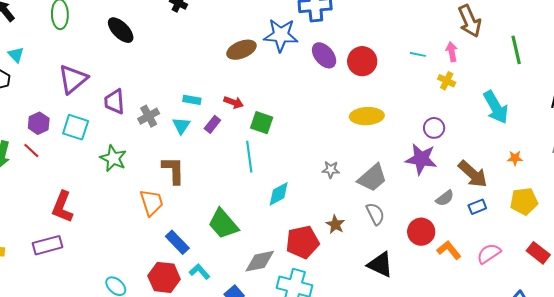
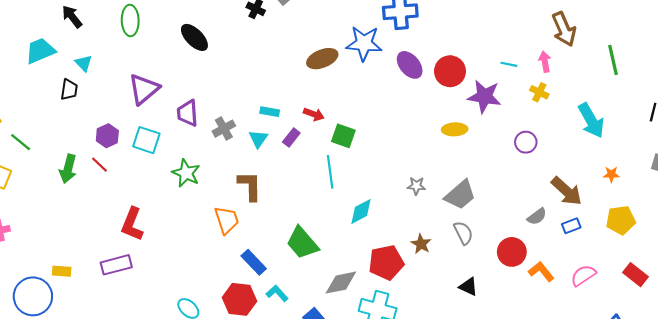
yellow ellipse: (367, 116) -> (455, 129), size x0.7
purple star: (421, 159) -> (484, 96), moved
black triangle: (380, 265) -> (468, 287), size x0.7

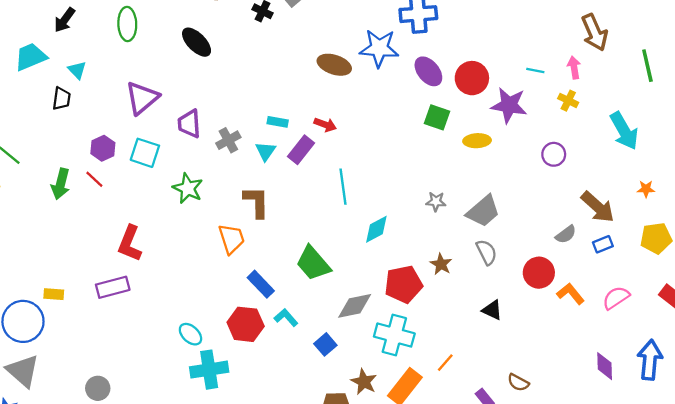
black arrow: (72, 17) -> (65, 20), turned -105
brown ellipse: (322, 59) -> (334, 65), turned 40
green square: (343, 136) -> (437, 117), moved
purple rectangle: (291, 138) -> (301, 150), size x1.4

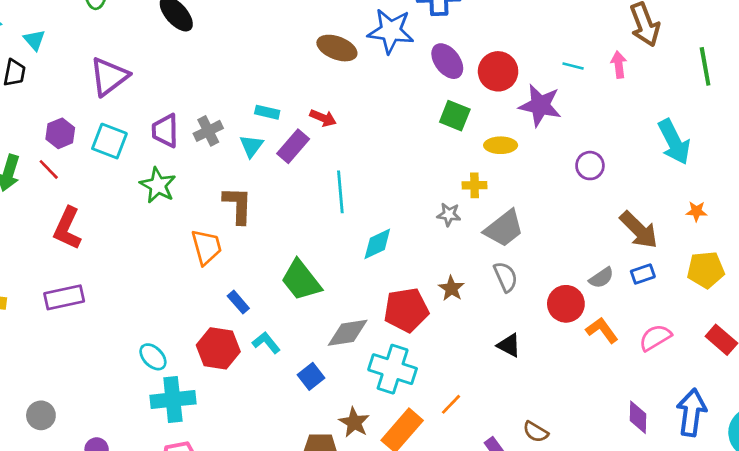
yellow cross: (568, 101) -> (475, 185), moved, turned -30
purple trapezoid: (189, 124) -> (165, 131), moved
gray semicircle: (566, 234) -> (601, 278), moved
red L-shape: (130, 243) -> (67, 228), moved
blue rectangle: (261, 284) -> (238, 302), size x0.7

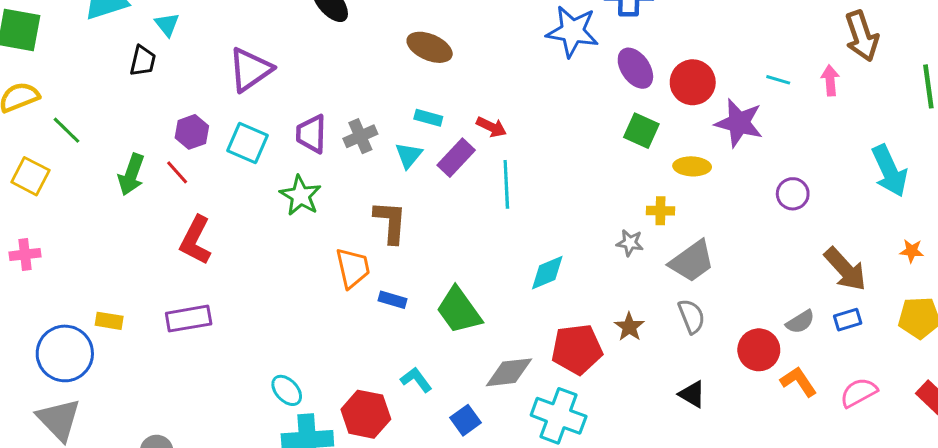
brown ellipse: (337, 48) -> (430, 47), moved
cyan line: (340, 192) -> (506, 184), moved
blue rectangle: (238, 302) -> (393, 300), moved, turned -35
red hexagon: (218, 348) -> (366, 414), moved

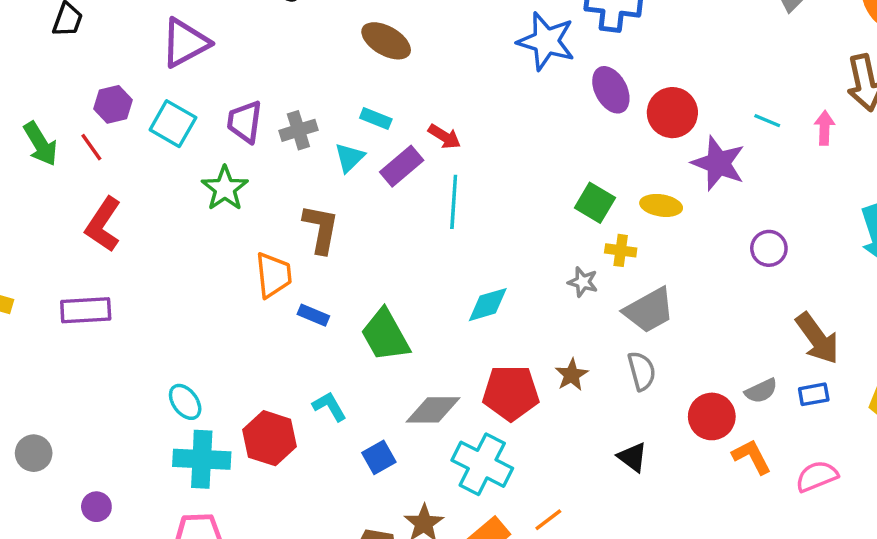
green square: (641, 131) -> (595, 203), moved
green arrow: (131, 175) -> (41, 144), turned -57

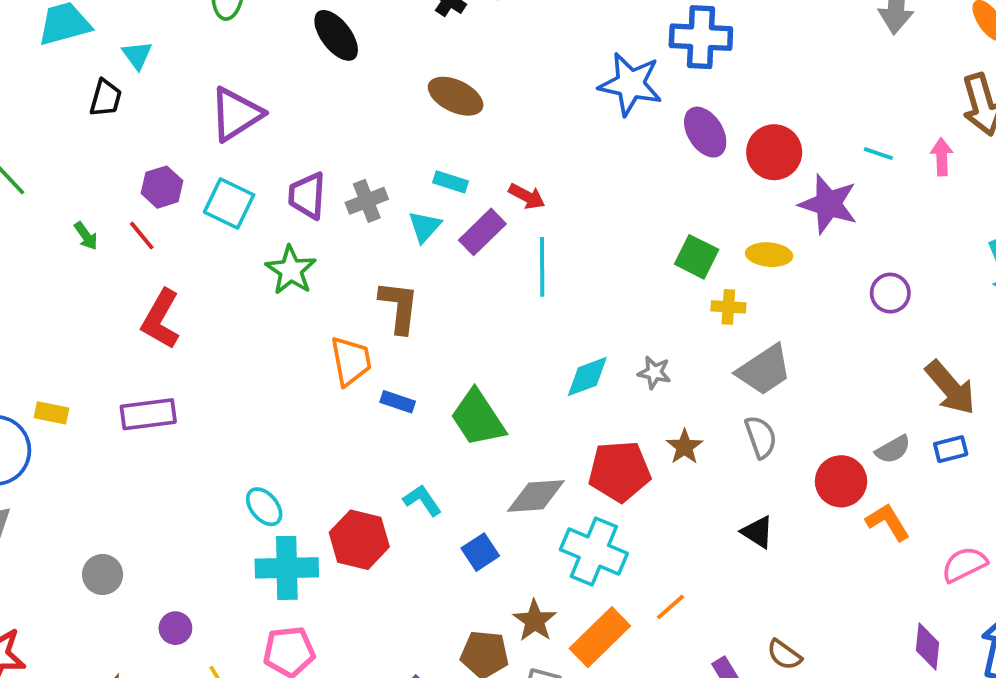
green arrow: (41, 144) -> (86, 236), size x0.6
gray star: (583, 282) -> (654, 372), moved
pink semicircle: (817, 476) -> (964, 564), moved

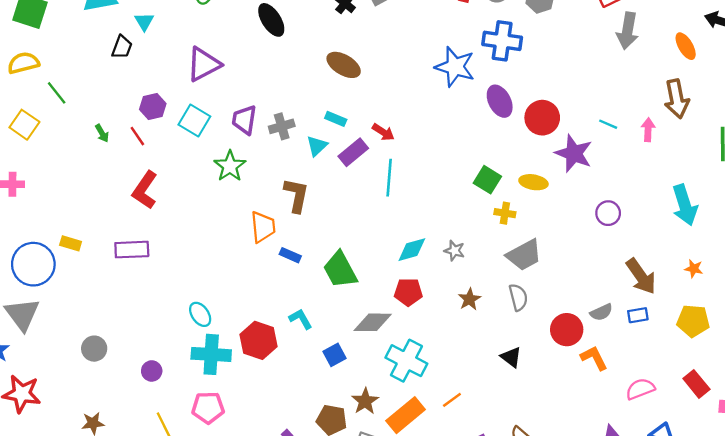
red pentagon: (619, 471) -> (408, 292), moved, size x0.7
purple circle: (175, 628) -> (152, 371), moved

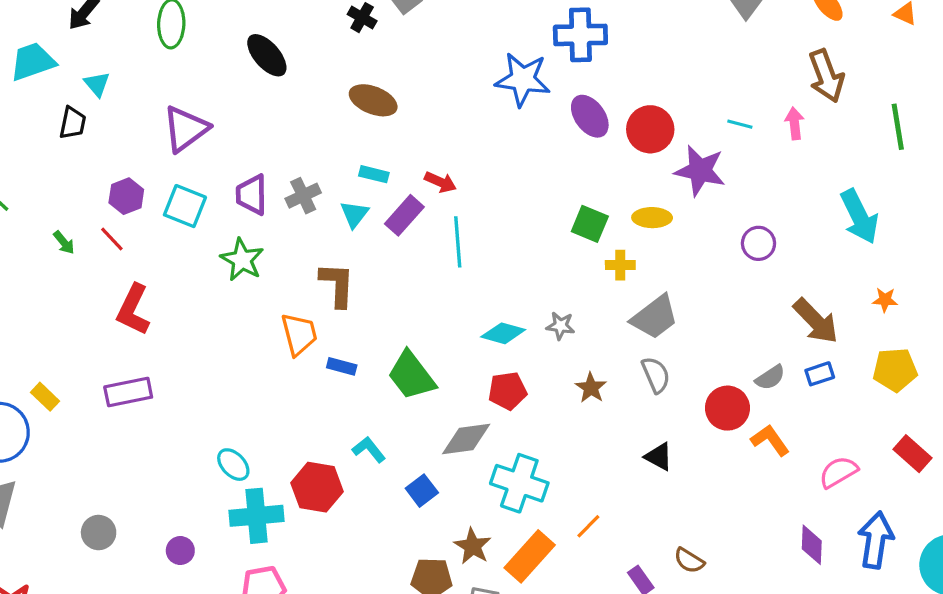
yellow rectangle: (71, 243) -> (45, 397), turned 36
cyan diamond: (412, 250) -> (503, 333), turned 40

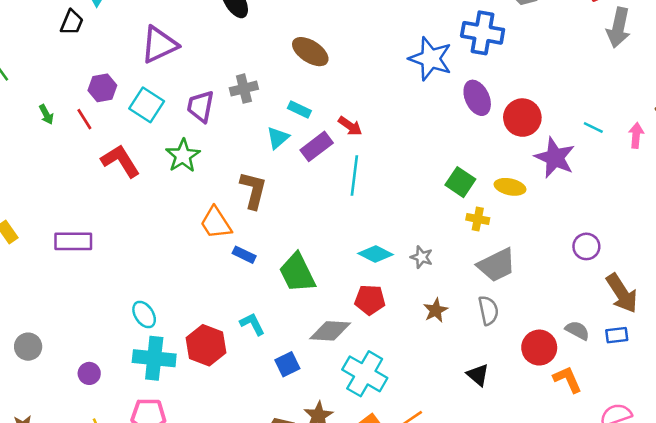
gray cross: (303, 196) -> (244, 89), moved
purple circle: (758, 243) -> (586, 246), moved
red L-shape: (133, 310) -> (120, 161), moved, turned 111
orange trapezoid: (299, 334) -> (216, 223), turned 150
gray semicircle: (770, 378) -> (577, 330), turned -130

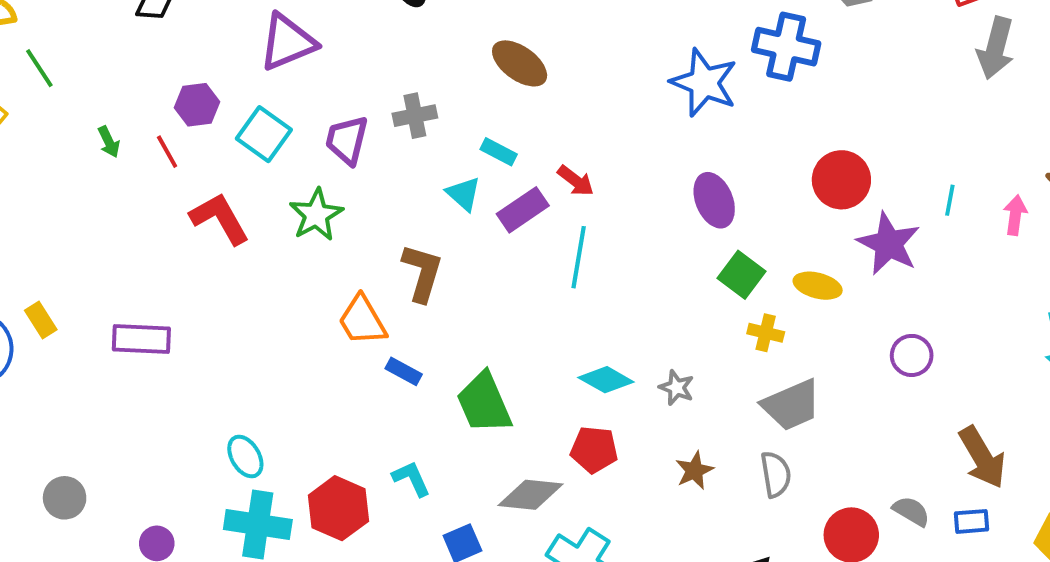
purple ellipse: (477, 98) -> (714, 200), moved
cyan line: (593, 128) -> (950, 200), turned 72
cyan triangle: (278, 138) -> (464, 194), turned -40
purple circle: (586, 246) -> (912, 355), moved

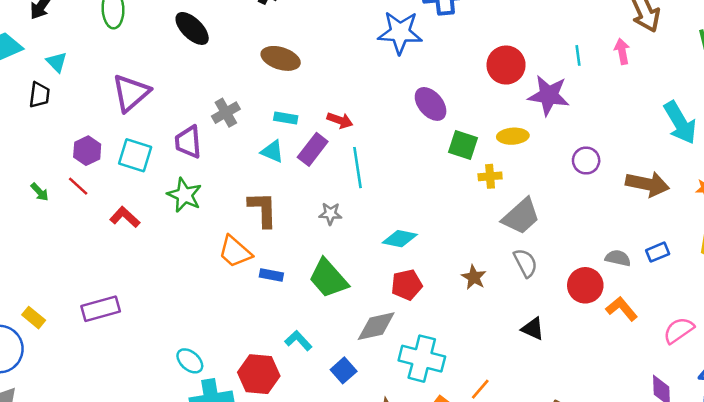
red L-shape: (220, 218) -> (125, 217), size x0.7
gray star: (676, 388) -> (330, 214), moved
brown arrow: (982, 457) -> (647, 184), moved, turned -30

